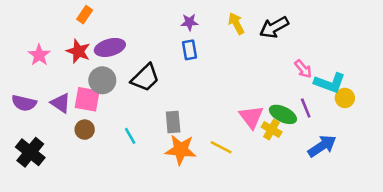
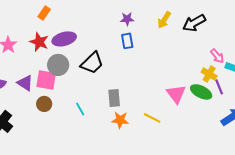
yellow arrow: (236, 23) -> (164, 20), turned -120
yellow cross: (272, 130) -> (209, 74), moved
orange star: (181, 150) -> (120, 120), size x0.7

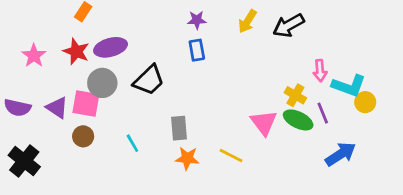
pink arrow: (217, 56) -> (320, 71), turned 35
yellow cross: (209, 74) -> (295, 95), moved

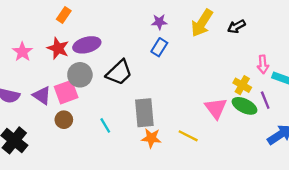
yellow arrow: (247, 21) -> (202, 23), size x1.4
black arrow: (289, 25) -> (236, 26), size x0.7
blue rectangle: (197, 50) -> (159, 47), turned 42
pink square: (86, 103) -> (66, 92), turned -30
gray rectangle: (179, 128) -> (144, 113), size x1.4

